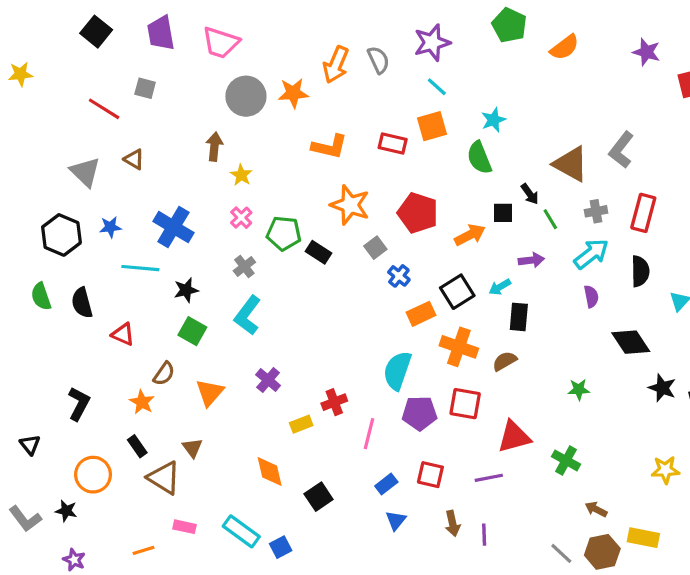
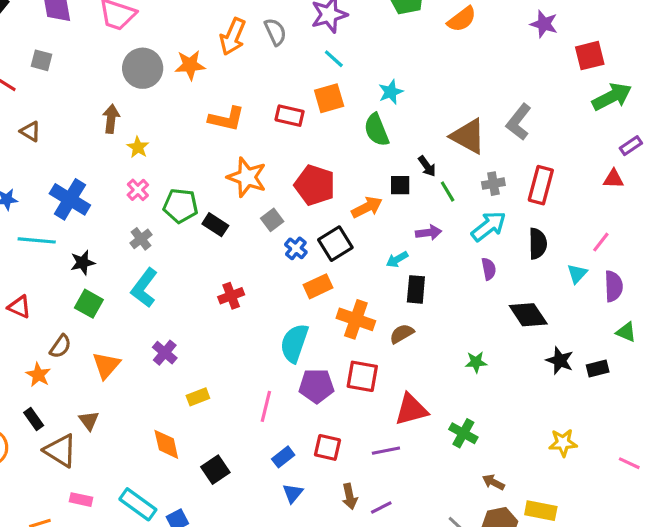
black square: (457, 292) -> (335, 244), moved
red cross: (334, 402) -> (231, 296), moved
purple line: (484, 535) -> (381, 507), turned 65

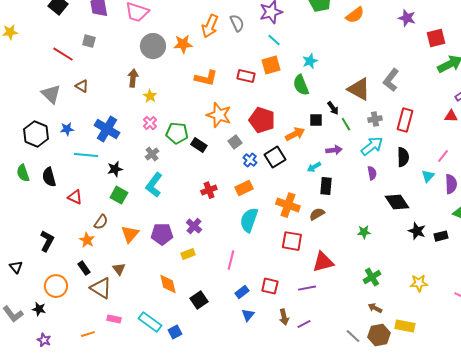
orange rectangle: (318, 286) -> (244, 188), moved
purple cross: (165, 353) -> (194, 226), moved
purple pentagon: (316, 386) -> (162, 234), moved
green cross: (463, 433) -> (372, 277), moved, turned 30

